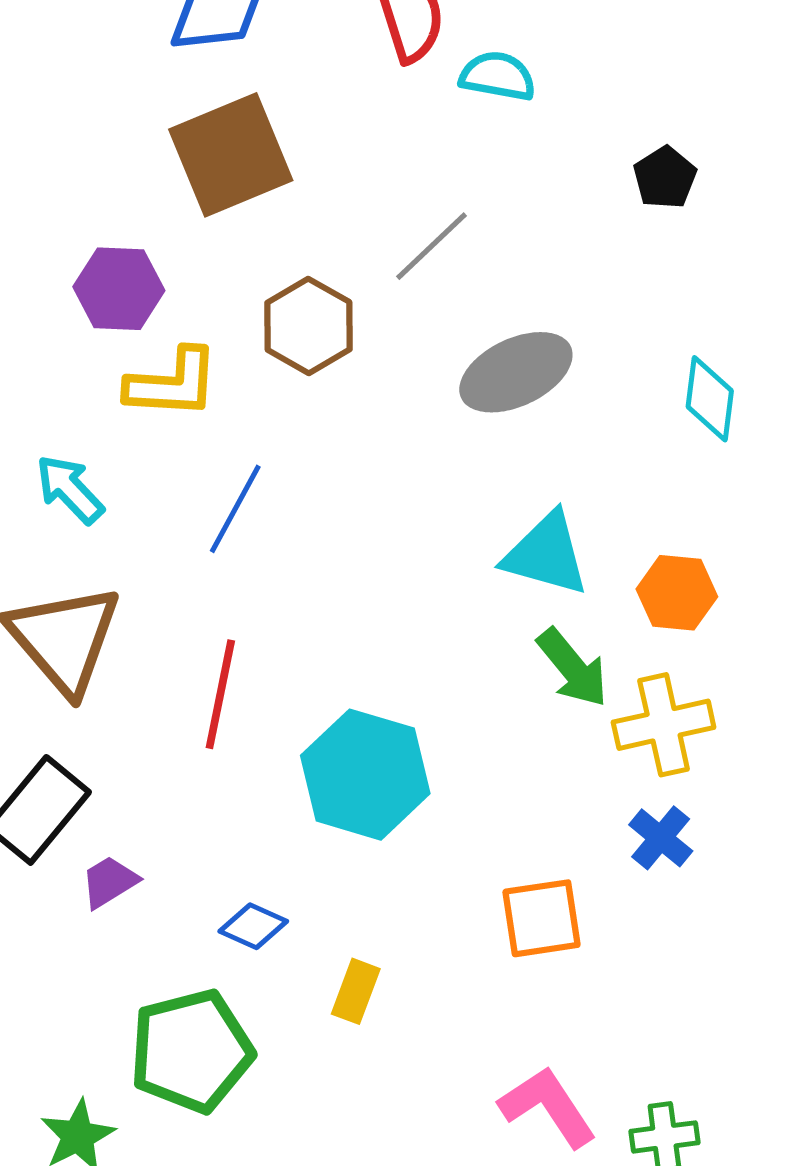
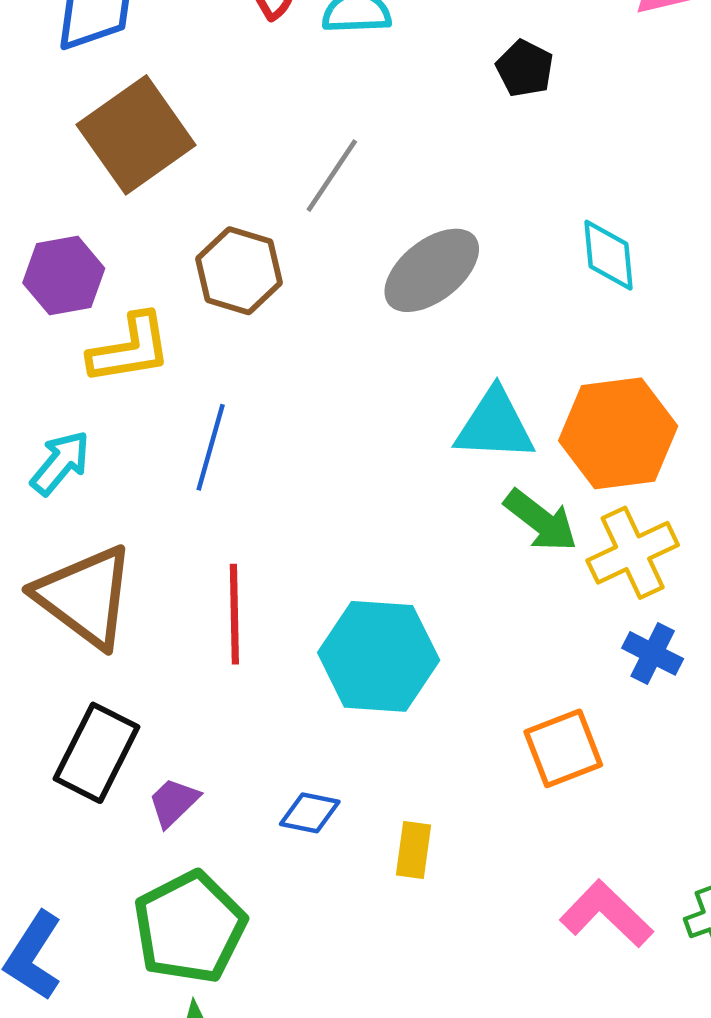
cyan arrow: (70, 489) -> (60, 463), turned 96
orange hexagon: (677, 593) -> (618, 433), size x1.6
green pentagon: (191, 1051) -> (190, 927), moved

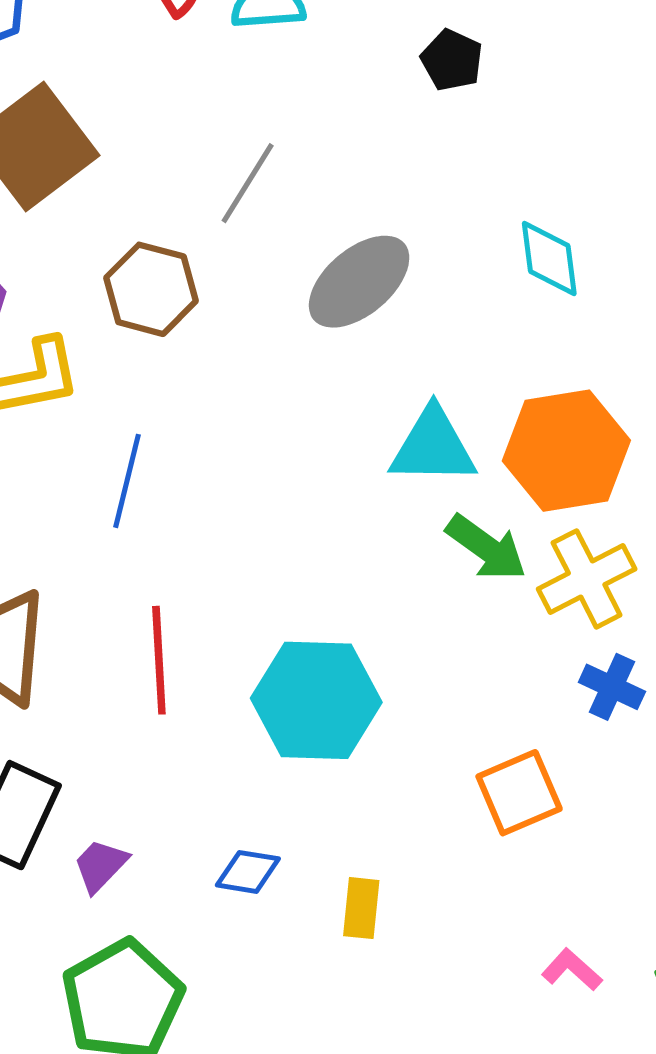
pink L-shape: (606, 914) -> (572, 970), size x0.6

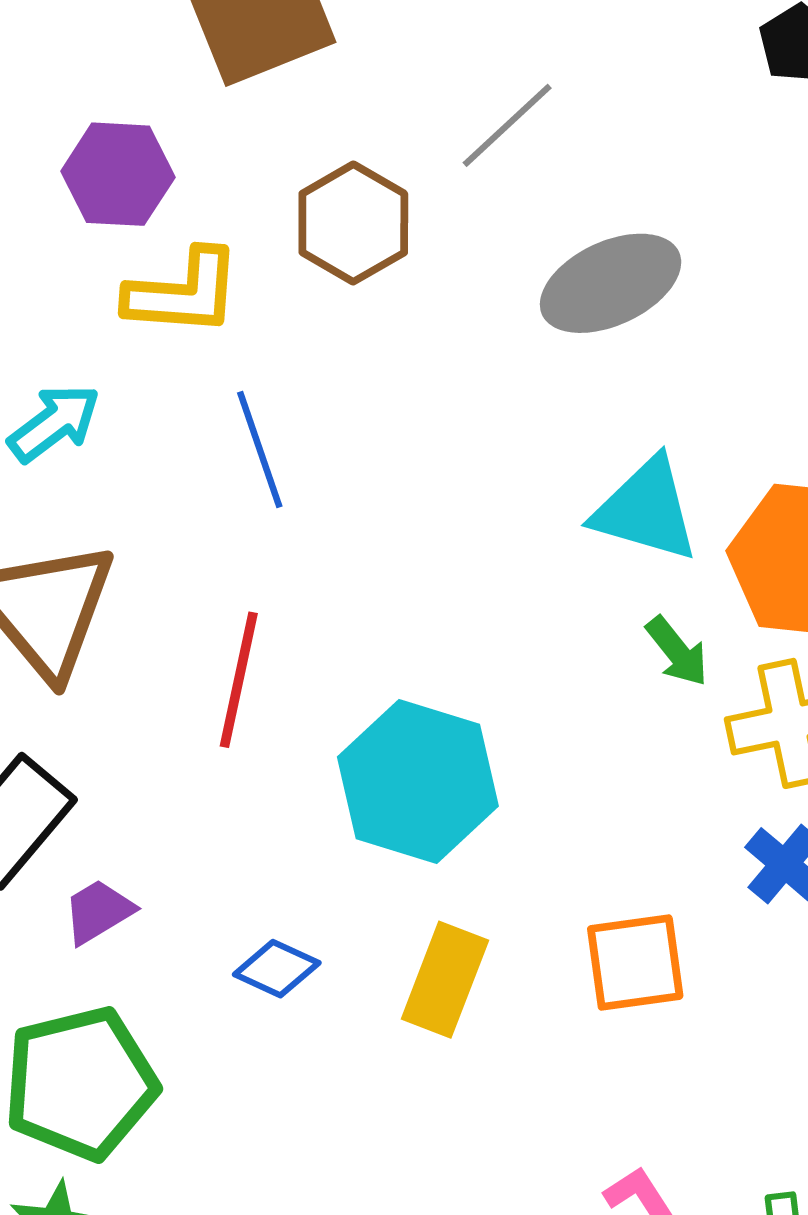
blue line: (127, 481) -> (260, 450), turned -48
green arrow: (486, 548) -> (677, 651), size x0.7
yellow rectangle: (361, 908) -> (445, 980), moved, size x1.4

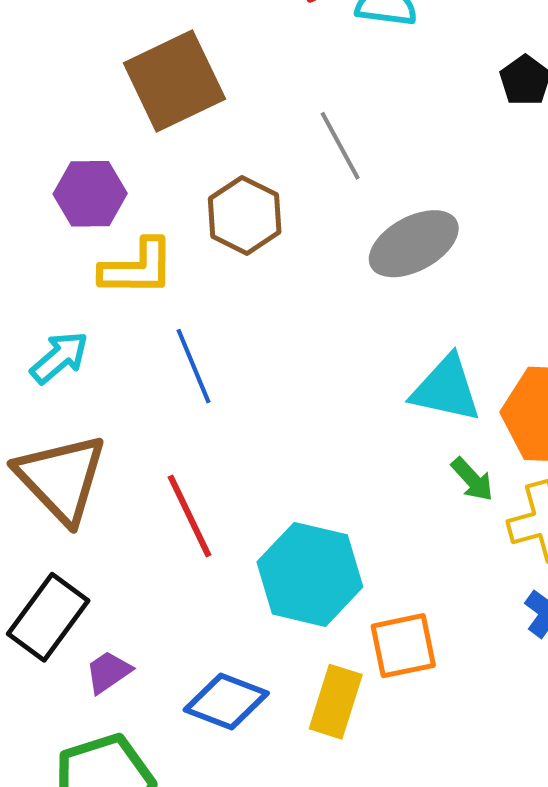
gray line: (507, 125) -> (340, 146), turned -72
red line: (239, 680) -> (190, 516), turned -34
orange square: (635, 962) -> (403, 646), moved
blue diamond: (277, 969) -> (226, 702), size x1.5

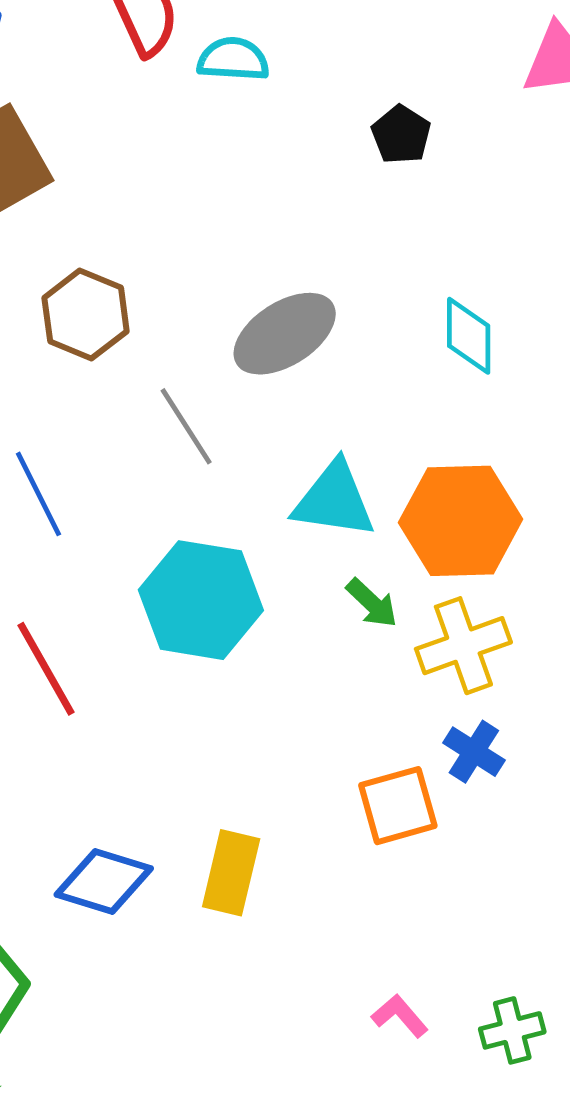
gray line: (340, 146) -> (186, 426), moved
cyan hexagon: (310, 574) -> (201, 600), moved
orange square: (403, 646) -> (398, 806), moved

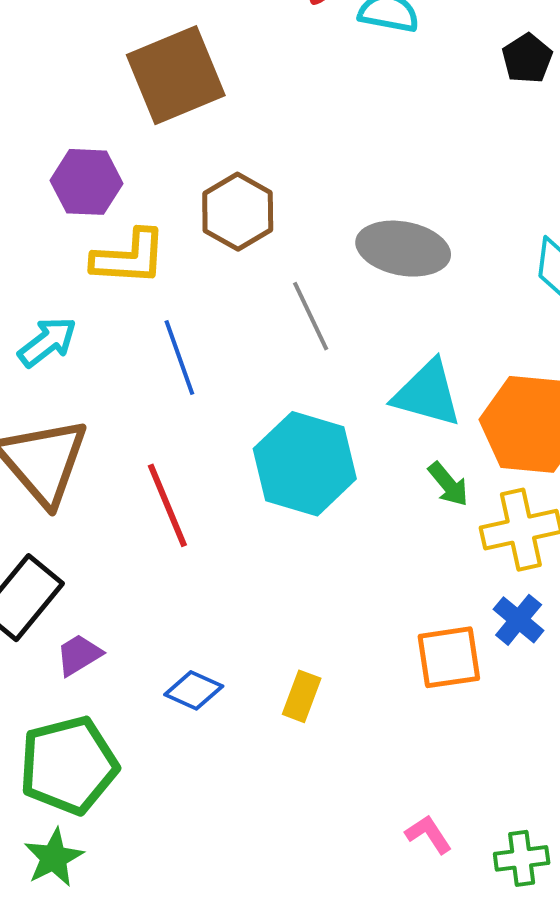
black pentagon: (401, 135) -> (527, 59), moved
gray ellipse: (285, 334) -> (403, 249), turned 36
yellow rectangle: (231, 873) -> (302, 696), size x0.7
blue diamond: (104, 882) -> (194, 690), size x0.7

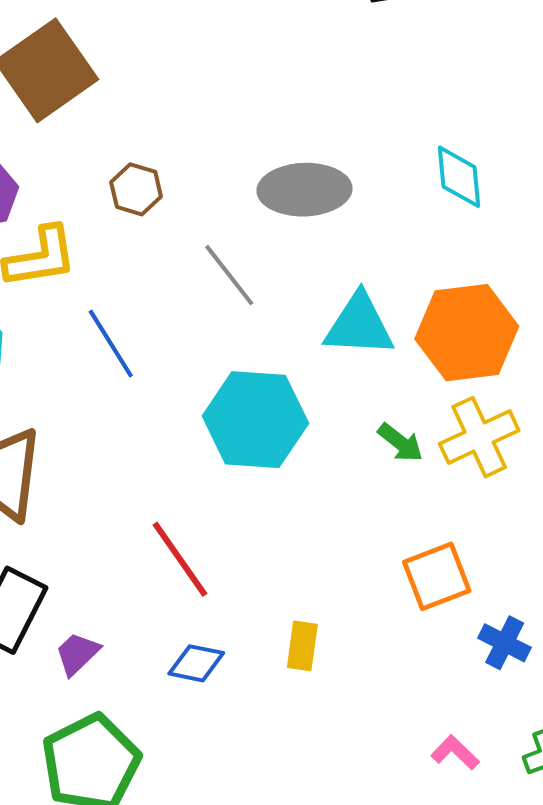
brown hexagon: (238, 212) -> (136, 189), size x0.7
green arrow: (448, 484) -> (400, 443), moved
red line: (167, 505) -> (180, 559), moved
blue cross: (519, 620) -> (505, 643), moved

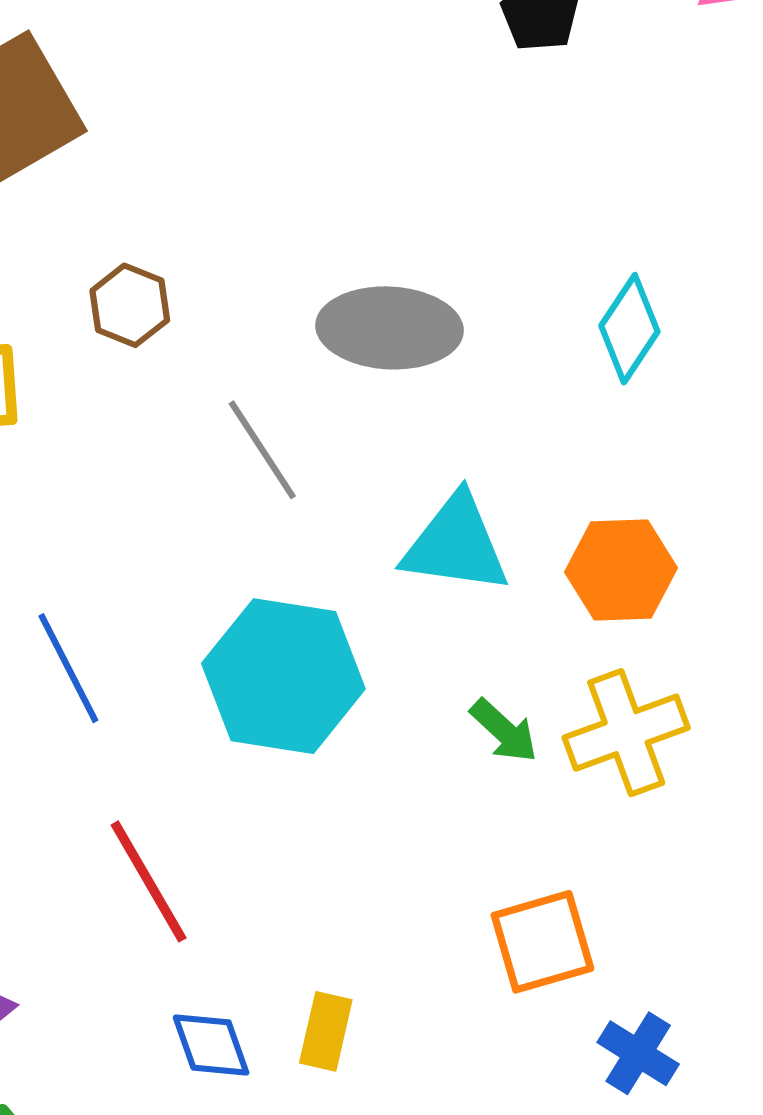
cyan diamond: (459, 177) -> (629, 329), turned 34
orange hexagon: (467, 333) -> (621, 570), size x0.7
blue line: (111, 344) -> (68, 668), moved
blue diamond: (196, 663) -> (211, 1045), moved, turned 54

